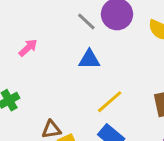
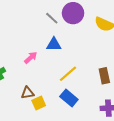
pink arrow: (28, 48) -> (31, 58), moved

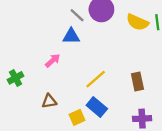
blue triangle: (54, 44) -> (71, 36), moved
yellow square: (39, 103) -> (77, 117), moved

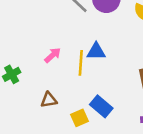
blue triangle: (71, 36) -> (96, 51), moved
yellow line: (96, 79) -> (81, 63), moved, turned -45

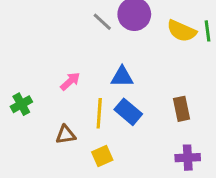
yellow line: (81, 63) -> (99, 113), moved
blue rectangle: (101, 106) -> (128, 112), moved

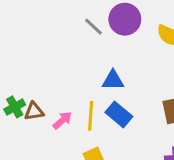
pink arrow: (70, 81) -> (62, 120), moved
brown triangle: (66, 135) -> (34, 111), moved

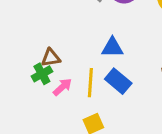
green cross: (15, 107) -> (42, 74), moved
brown triangle: (34, 111) -> (51, 58), moved

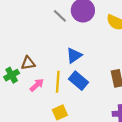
blue triangle: (112, 47) -> (74, 55), turned -35
green cross: (42, 74) -> (12, 75), moved

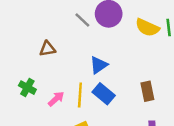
brown triangle: (28, 63) -> (47, 49), moved
green cross: (12, 75) -> (27, 88), turned -32

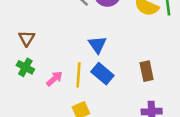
brown triangle: (47, 49) -> (27, 38), moved, turned -49
blue triangle: (99, 65) -> (97, 45), turned -30

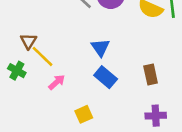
green cross: (25, 67) -> (17, 71), moved
yellow line: (78, 75) -> (43, 56), moved, turned -50

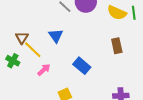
blue triangle: (100, 47) -> (56, 36), moved
brown rectangle: (151, 74) -> (117, 46), moved

